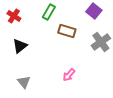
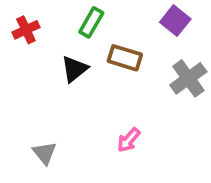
red cross: (14, 16) -> (26, 30), turned 32
black triangle: (20, 46) -> (74, 69), moved

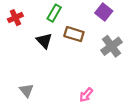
black triangle: (74, 69) -> (44, 41), turned -35
pink arrow: (129, 140) -> (86, 95), moved

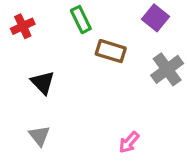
green rectangle: (54, 13) -> (81, 20), turned -56
black triangle: (44, 41) -> (43, 83), moved

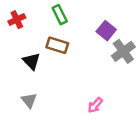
purple square: (156, 18) -> (106, 31), moved
brown rectangle: (111, 51) -> (57, 45), moved

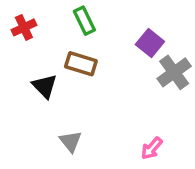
gray triangle: (29, 100) -> (71, 141), moved
pink arrow: (95, 105) -> (152, 148), moved

